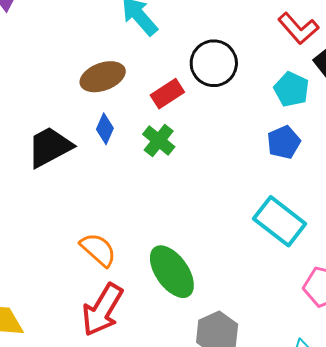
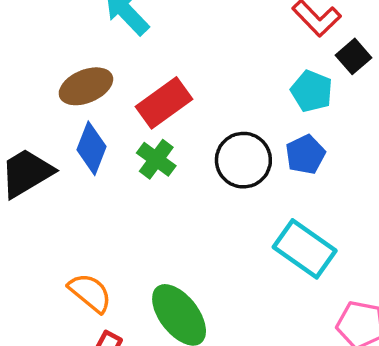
black circle: (214, 63) -> (243, 160), moved
red rectangle: (167, 94) -> (164, 103), size x1.4
blue diamond: (105, 129) -> (91, 148), size x1.4

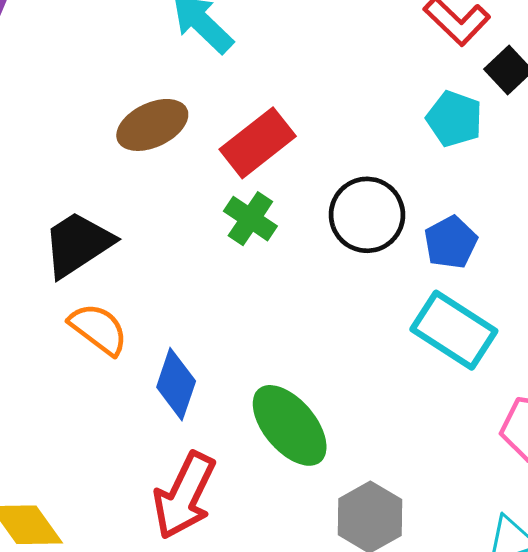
blue diamond: (91, 148) -> (176, 384), moved
blue pentagon: (305, 155) -> (451, 242), moved
orange semicircle: (90, 293) -> (98, 329), moved

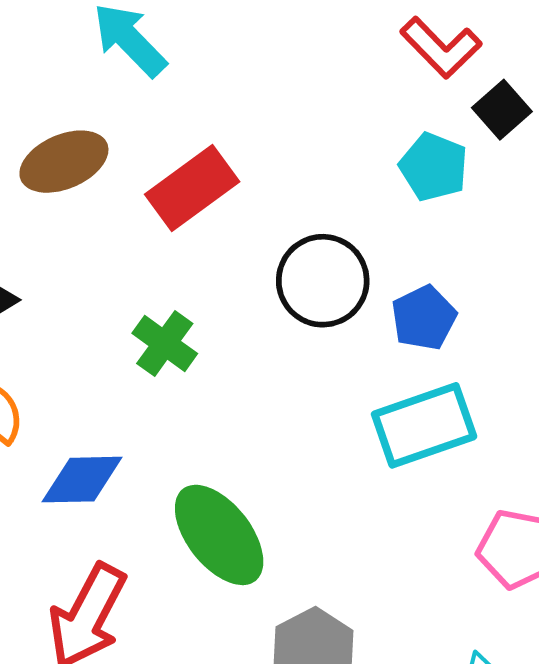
green cross: (250, 219) -> (165, 343), moved
cyan rectangle: (454, 330) -> (424, 425), turned -54
blue diamond: (176, 384) -> (82, 480), turned 68

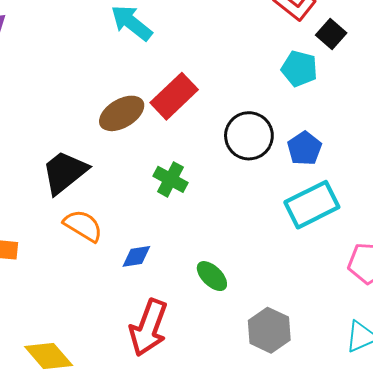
brown ellipse: (64, 162) -> (122, 113), moved
blue diamond: (82, 480) -> (136, 256), size x0.7
green ellipse: (219, 535) -> (212, 276), size x0.6

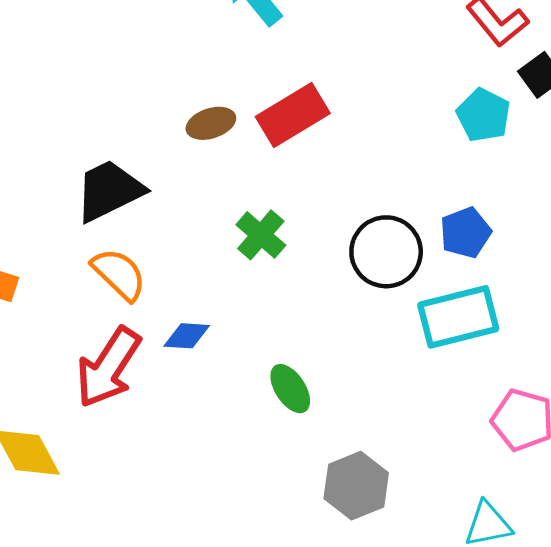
brown ellipse: (122, 113) -> (211, 123), size x0.7
black circle: (249, 136) -> (386, 252), moved
red arrow: (148, 328) -> (108, 367), moved

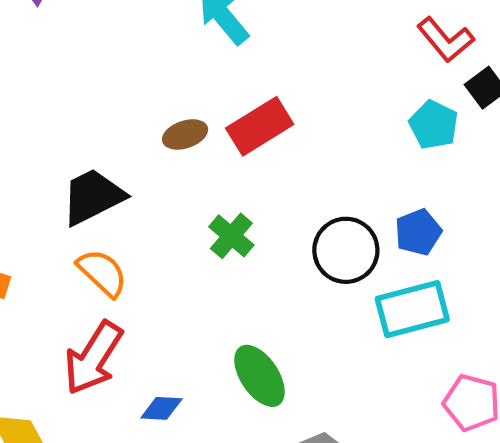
blue diamond: (187, 336) -> (161, 408), moved
green ellipse: (290, 389) -> (259, 376), size x1.4

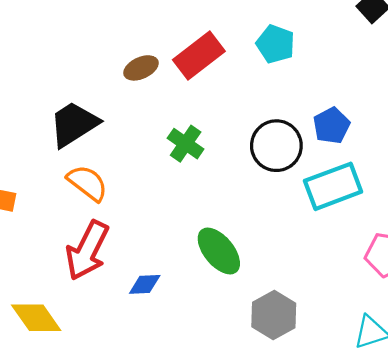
cyan pentagon: (434, 125) -> (275, 44), moved

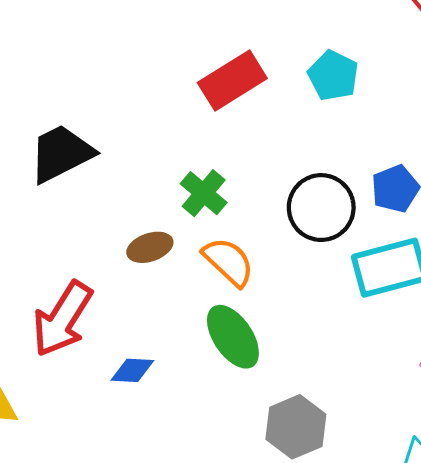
brown ellipse: (141, 68) -> (150, 247), moved
orange semicircle: (87, 183) -> (229, 262), moved

